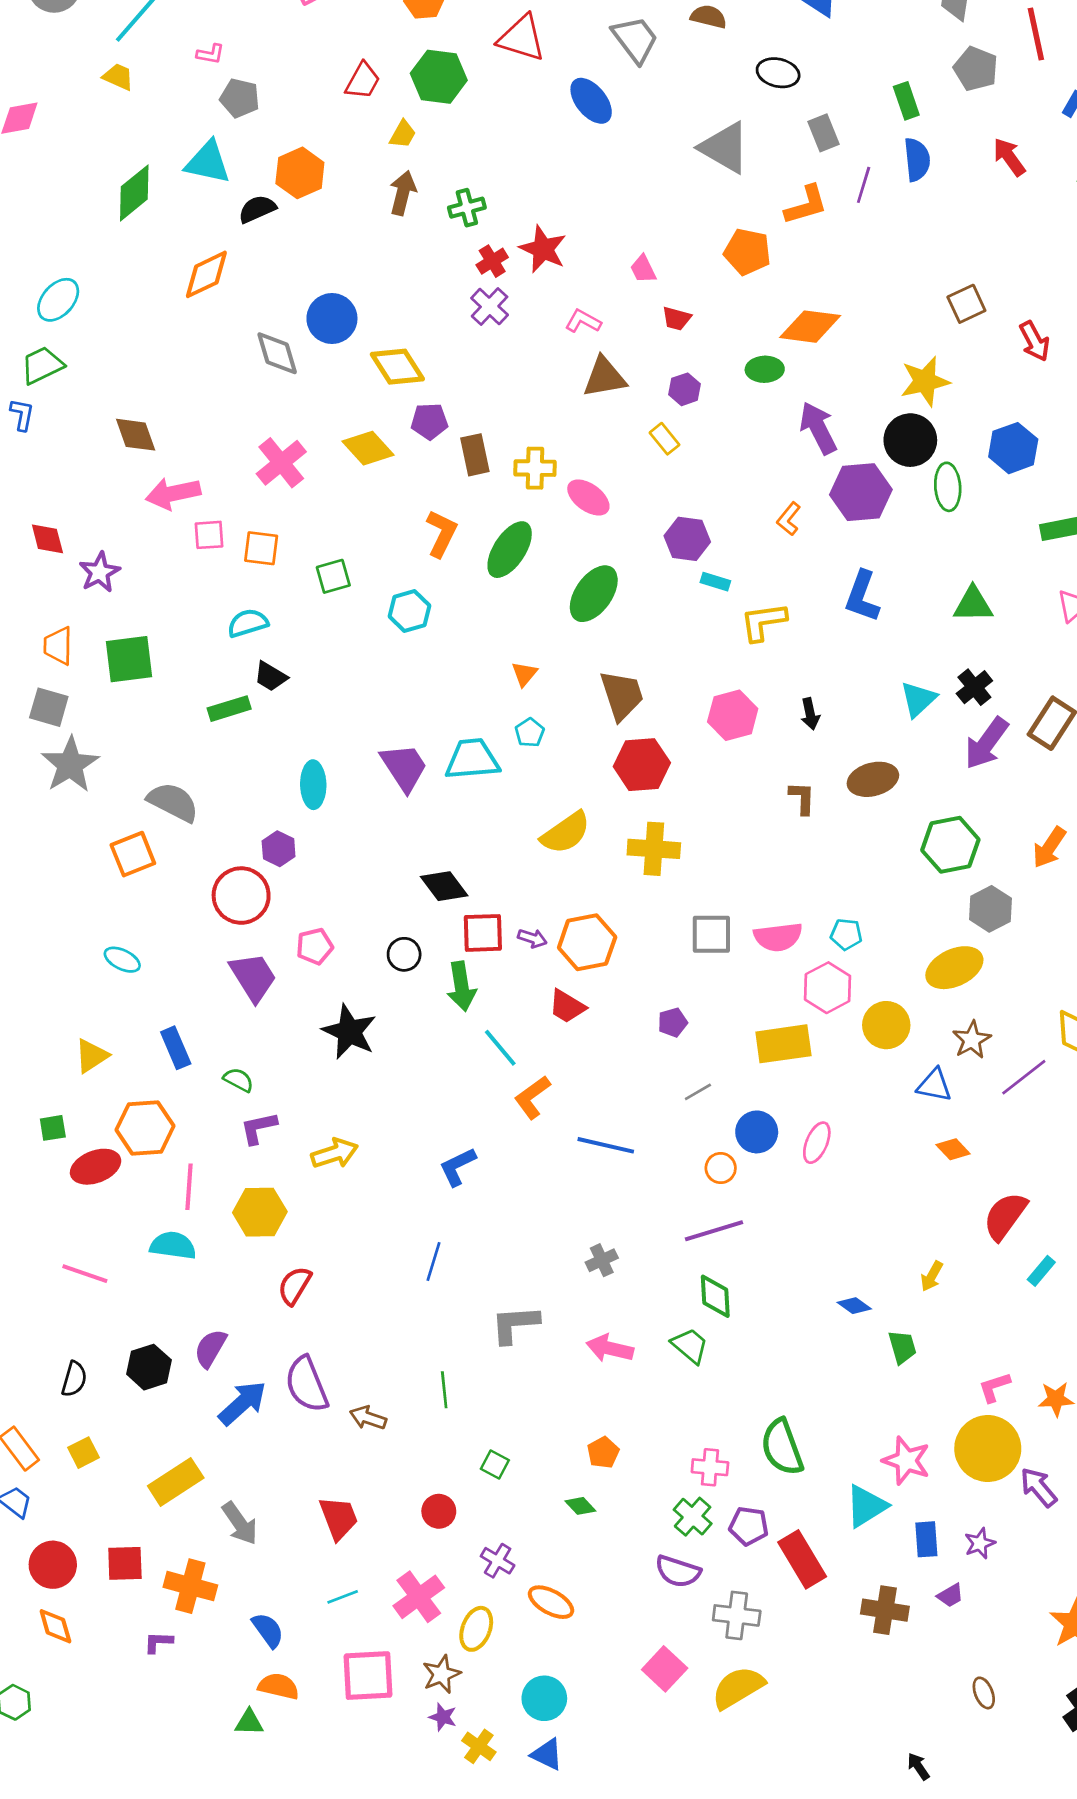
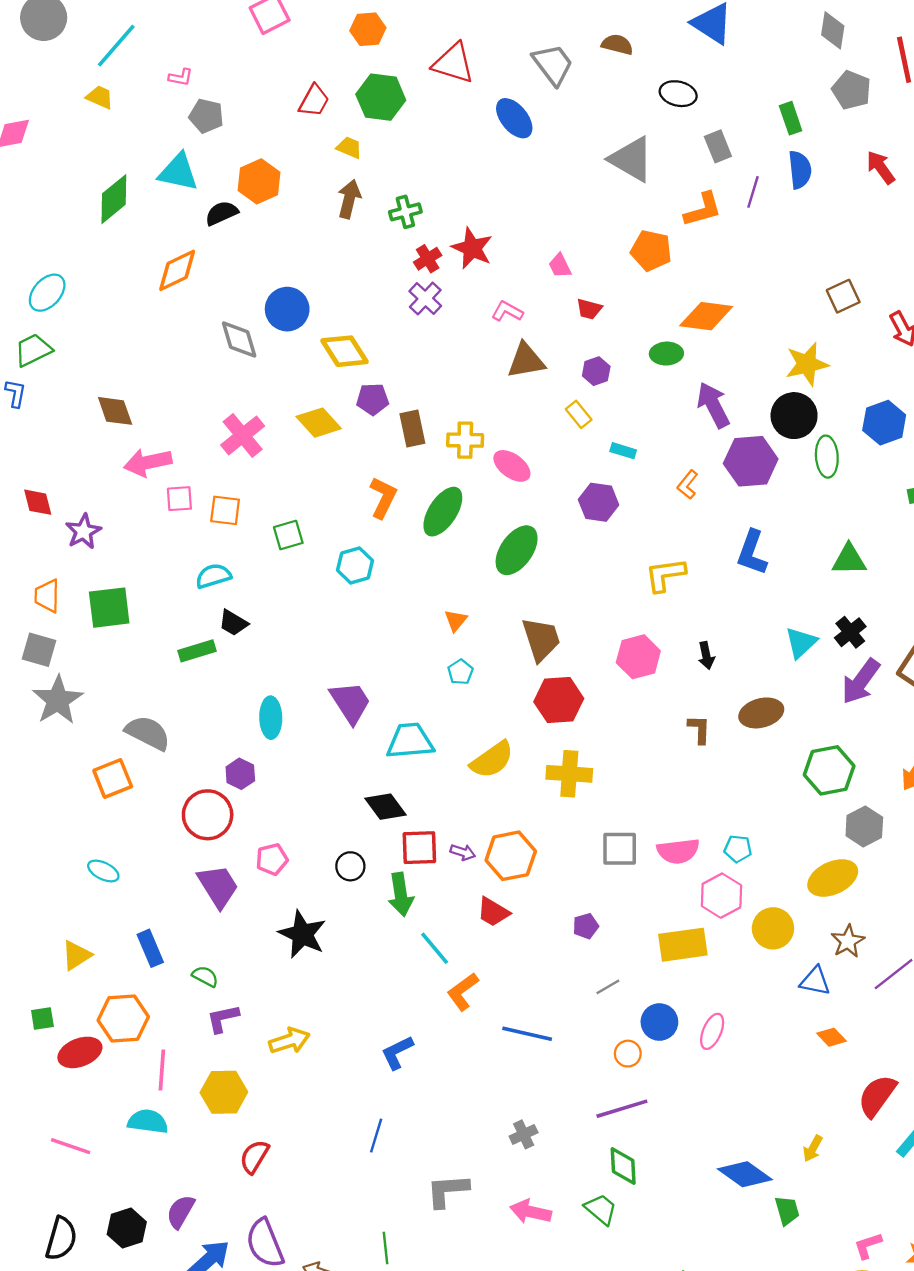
yellow trapezoid: (403, 134) -> (349, 147), turned -96
cyan rectangle: (715, 582) -> (623, 451), moved
cyan trapezoid: (472, 759) -> (410, 741), moved
blue diamond: (854, 1306) -> (745, 1174), size x1.8
black semicircle: (74, 1379) -> (61, 1239), size x1.4

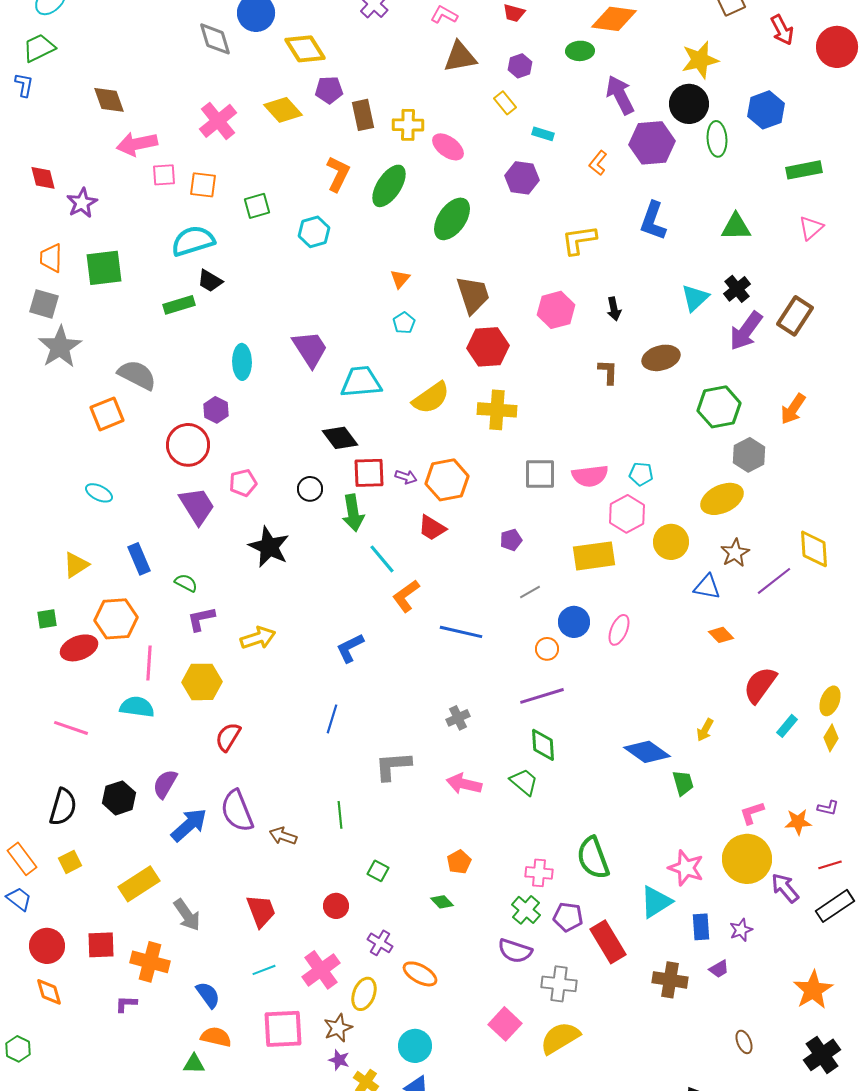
cyan semicircle: (213, 576) -> (193, 241), size x1.4

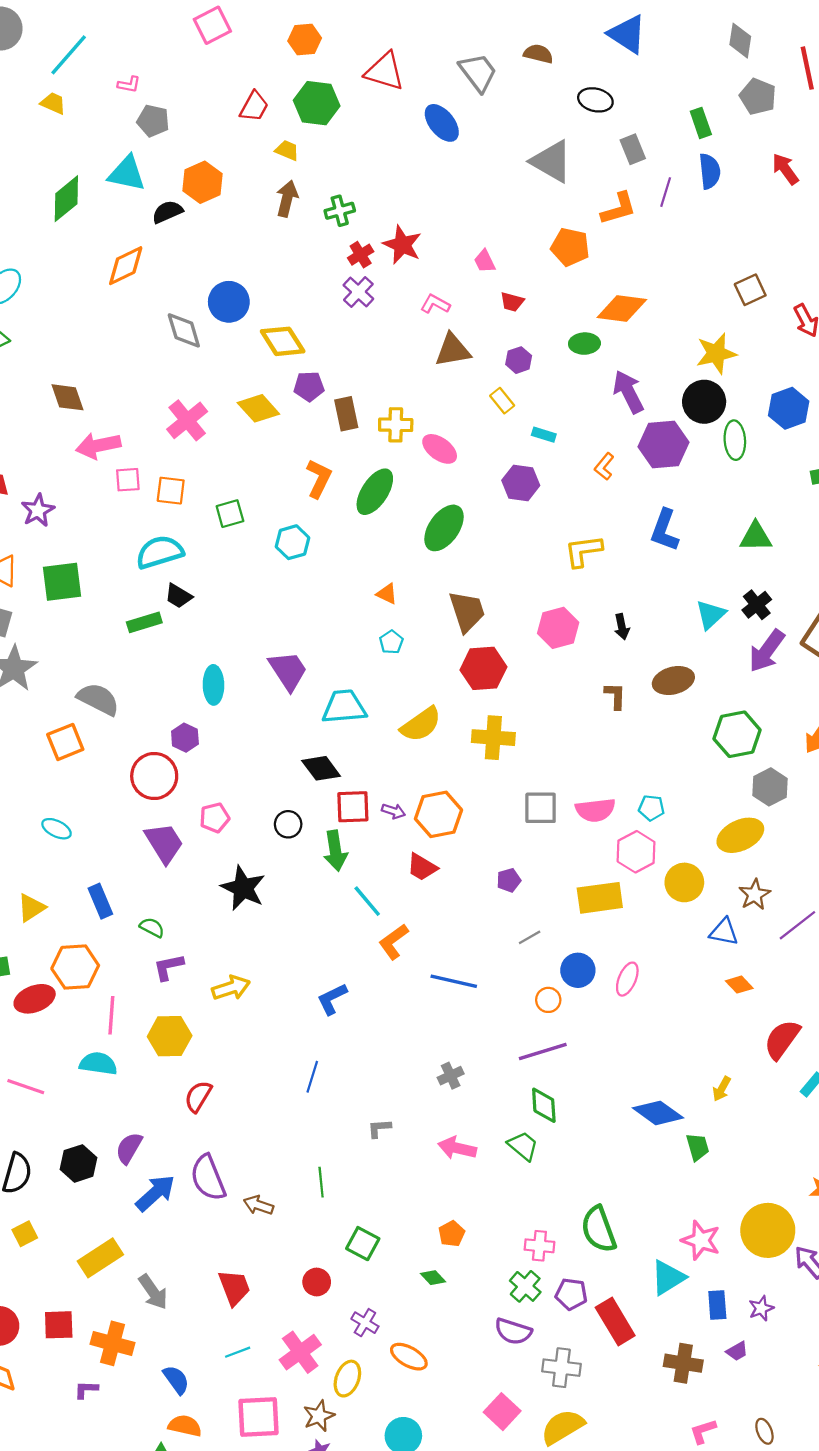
orange triangle: (400, 279) -> (387, 594), turned -45
gray L-shape: (393, 766) -> (379, 1128), size x0.6
pink L-shape: (752, 813) -> (703, 1431), moved
green square: (378, 871) -> (363, 1244), size x1.4

